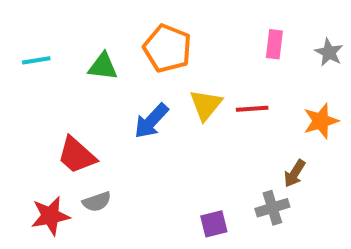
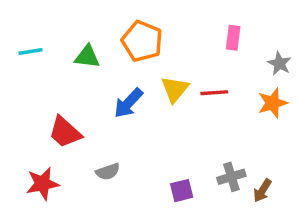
gray star: (329, 52) -> (279, 64), moved
brown arrow: (295, 173) -> (262, 191), moved
gray semicircle: (97, 202) -> (108, 172), moved

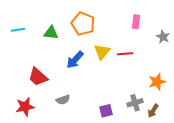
orange star: (273, 103) -> (157, 82), moved

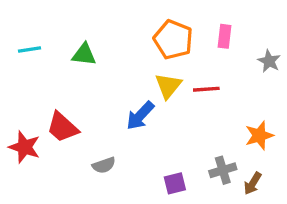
orange pentagon: (83, 24) -> (173, 40), moved
blue arrow: (75, 60) -> (140, 116), moved
red star: (25, 107) -> (24, 147), moved, turned 30

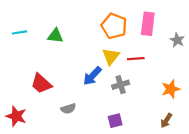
pink rectangle: (224, 36) -> (148, 24), size x1.5
red star: (24, 147) -> (16, 116), moved
gray cross: (223, 170) -> (121, 85), moved

